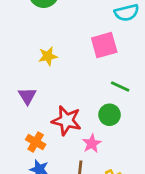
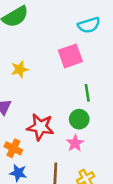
green line: (120, 86) -> (87, 93), turned 60
pink star: (92, 143) -> (75, 143), moved

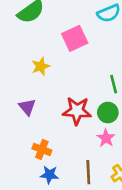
pink square: (70, 56) -> (75, 38), moved
red star: (40, 127) -> (77, 111), moved

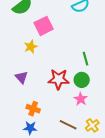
pink square: (75, 38) -> (44, 26), moved
brown line: (88, 172) -> (68, 125), turned -60
blue star: (49, 175) -> (30, 128), moved

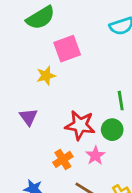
pink star: (81, 99) -> (95, 155), moved
orange cross: (33, 109) -> (63, 159), moved, turned 32

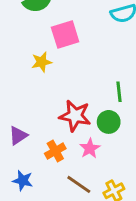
purple triangle: (28, 117) -> (18, 136), moved, turned 30

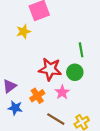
blue star: (23, 181) -> (15, 108), moved

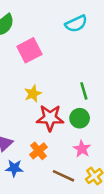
yellow star: (23, 31) -> (33, 94), moved
pink star: (62, 92) -> (82, 149), moved

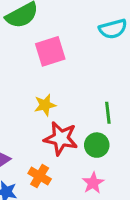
orange cross: (39, 151) -> (40, 176), turned -30

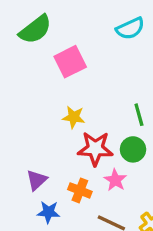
yellow star: (45, 105) -> (74, 117), turned 30
pink star: (93, 183) -> (115, 180), moved

